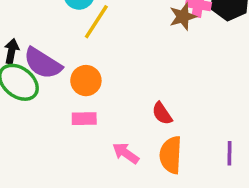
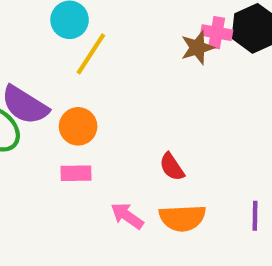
orange semicircle: (171, 155) -> (182, 218), turned -96

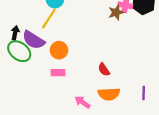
yellow line: (91, 54) -> (49, 19), moved
pink arrow: (127, 216) -> (82, 102), moved

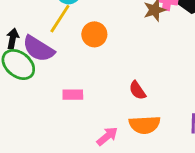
orange circle: (59, 50) -> (94, 34), moved
pink arrow: (82, 102) -> (107, 136), turned 105

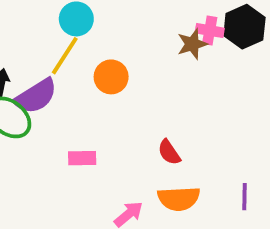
purple semicircle: (38, 49) -> (36, 96), turned -64

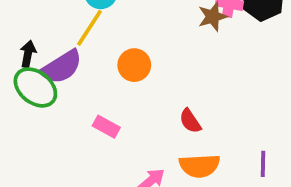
orange circle: (111, 77) -> (134, 65), moved
pink rectangle: (82, 158) -> (106, 127), turned 30

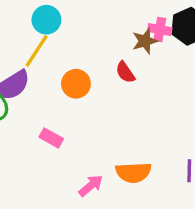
red semicircle: (190, 121) -> (125, 72), moved

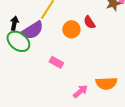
red semicircle: (125, 72) -> (89, 22), moved

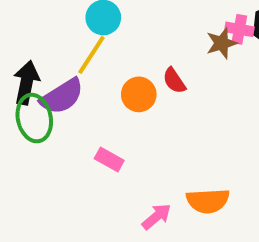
black arrow: (14, 23) -> (26, 83), size x1.5
green ellipse: (18, 41) -> (34, 118), turned 40

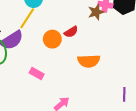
red semicircle: (174, 81) -> (71, 32), turned -88
orange semicircle: (208, 201) -> (89, 61), moved

